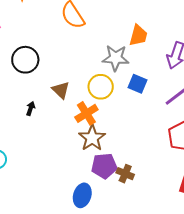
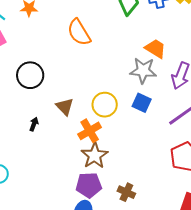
orange trapezoid: (138, 35) -> (155, 49), moved, turned -75
gray star: (116, 58) -> (143, 71), moved
purple pentagon: (104, 166) -> (89, 185), moved

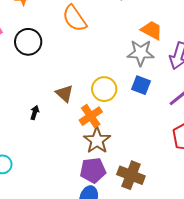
black circle: (30, 75) -> (28, 42), moved
brown cross: (126, 192) -> (131, 175), size x1.5

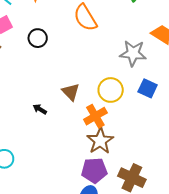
black circle: (28, 42) -> (38, 38), size x0.7
gray star: (141, 53) -> (133, 53), moved
black arrow: (35, 113) -> (40, 109), turned -80

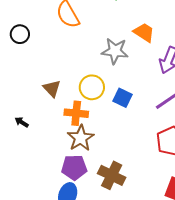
blue square: (148, 88) -> (122, 98), moved
black arrow: (40, 109) -> (22, 122), moved
orange cross: (95, 116) -> (76, 113), turned 35

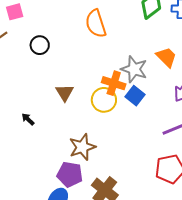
black circle: (20, 34) -> (40, 45), moved
blue square: (122, 98) -> (135, 96), moved
orange cross: (76, 113) -> (114, 83), moved

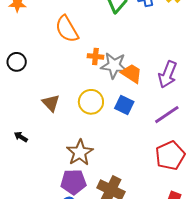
orange trapezoid: (166, 57) -> (131, 73), moved
orange cross: (114, 83) -> (95, 56), moved, size x0.7
blue square: (135, 96) -> (124, 105), moved

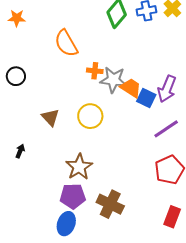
blue square: (124, 105) -> (146, 98), moved
black arrow: (21, 137) -> (20, 151), turned 80

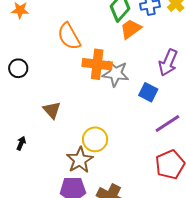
orange cross: (95, 71) -> (97, 64), size x1.8
orange trapezoid: (131, 88) -> (131, 29), moved, turned -70
purple arrow: (167, 89) -> (168, 63), moved
yellow circle: (90, 116) -> (95, 139), moved

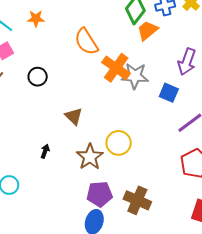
orange cross: (97, 64) -> (116, 68), turned 32
brown star: (80, 160) -> (90, 157), moved

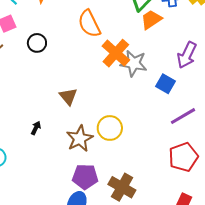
black circle: (38, 77) -> (37, 43), moved

